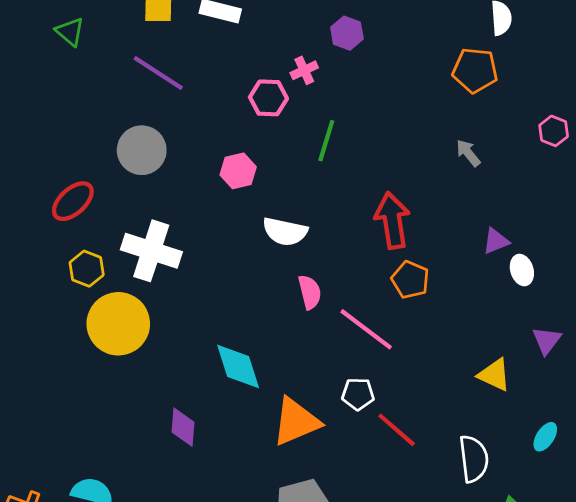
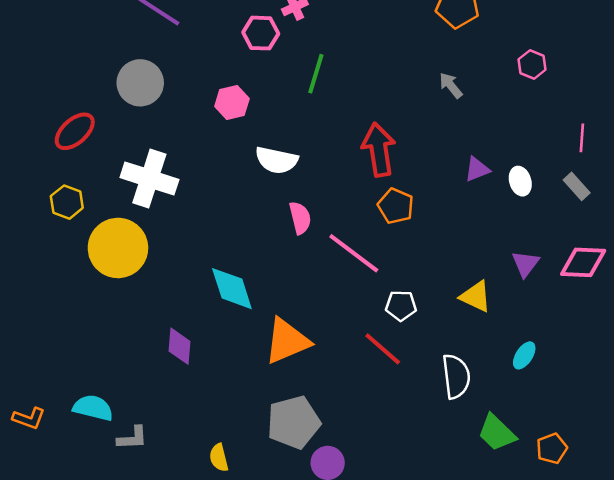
yellow hexagon: (87, 269) -> (67, 202), moved
white ellipse: (522, 270) -> (520, 181), moved
white pentagon: (358, 394) -> (401, 306), moved

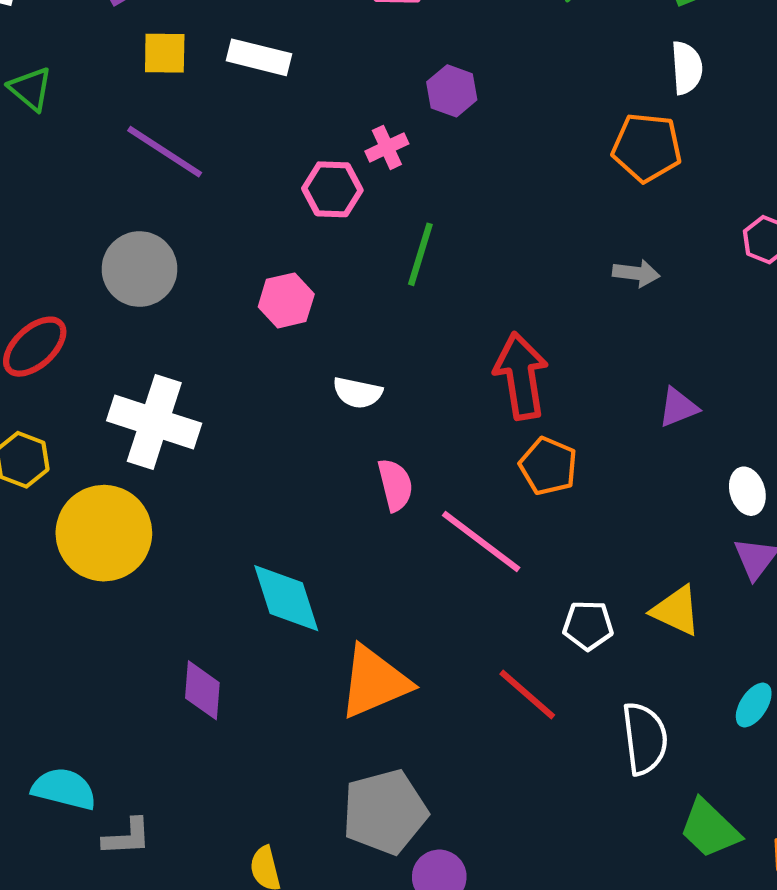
gray arrow: (451, 85) -> (636, 273), turned 136
white semicircle: (277, 160) -> (357, 393), size x0.7
white ellipse: (520, 181) -> (747, 491), moved
white pentagon: (401, 306) -> (588, 625), moved

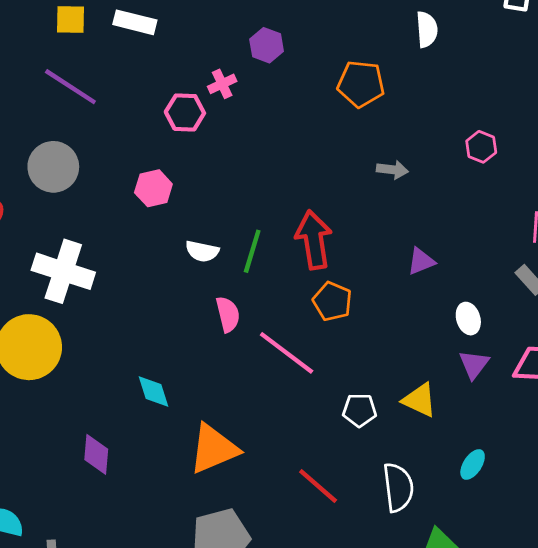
orange pentagon: (647, 147) -> (361, 84), moved
green line: (420, 254) -> (252, 251), moved
cyan diamond: (286, 598) -> (153, 392), size x0.7
red line: (527, 695) -> (318, 486), moved

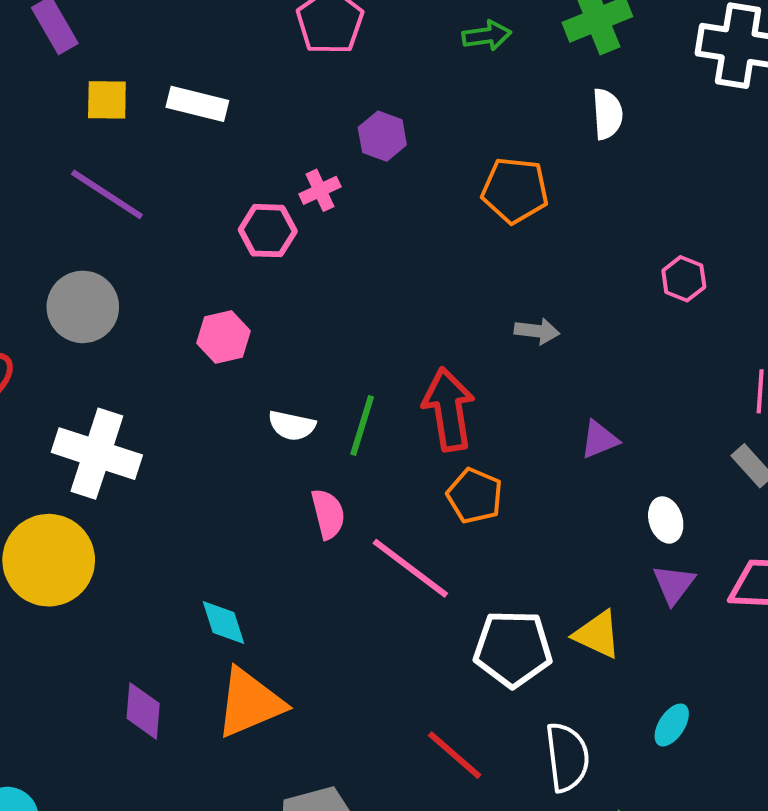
gray arrow: (392, 170) -> (537, 331), moved
white pentagon: (360, 410) -> (513, 649), size x1.6
orange triangle: (214, 449) -> (250, 703), moved

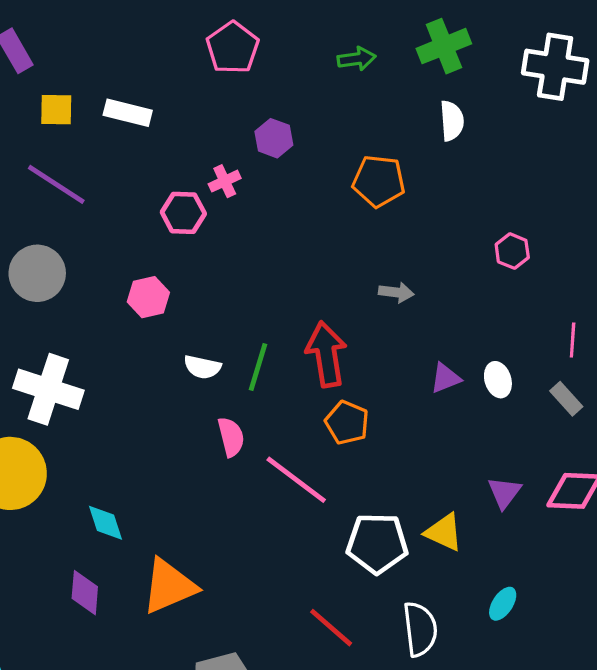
white ellipse: (666, 520) -> (498, 380), moved
cyan diamond: (224, 622) -> (106, 523), moved

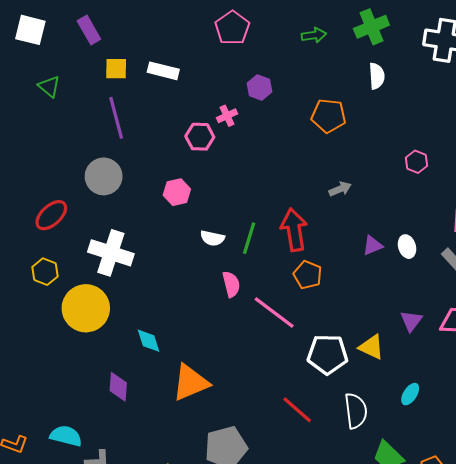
purple line: (56, 184) -> (116, 118), turned 42
gray arrow: (396, 292) -> (340, 189), turned -30
purple diamond: (85, 593) -> (118, 387), moved

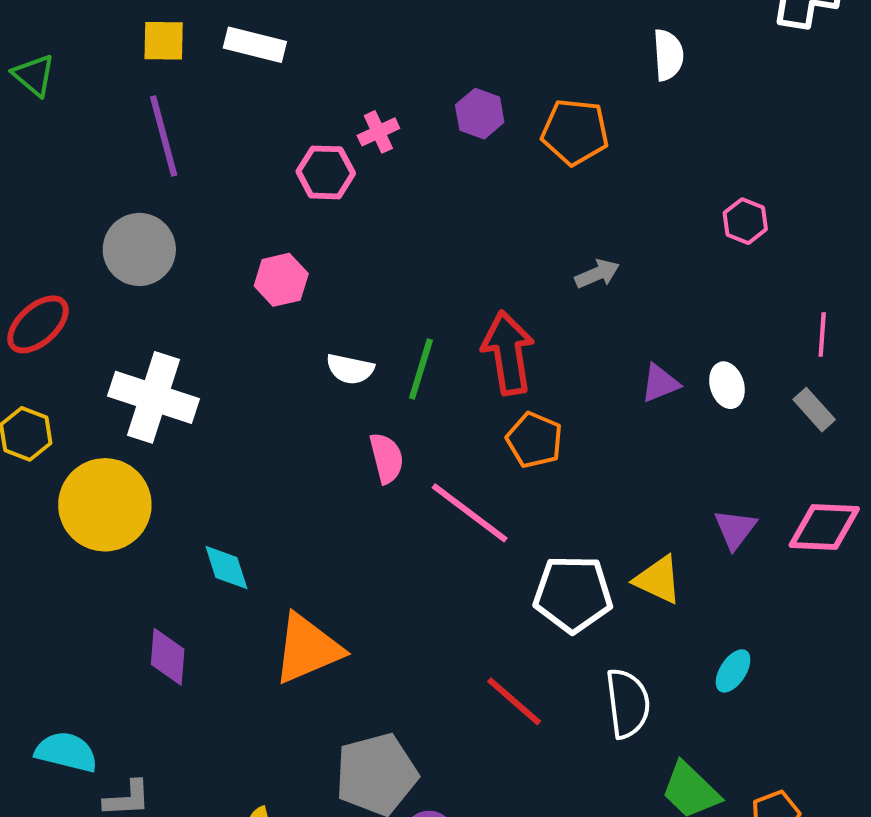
purple hexagon: (259, 87) -> (480, 114), moved

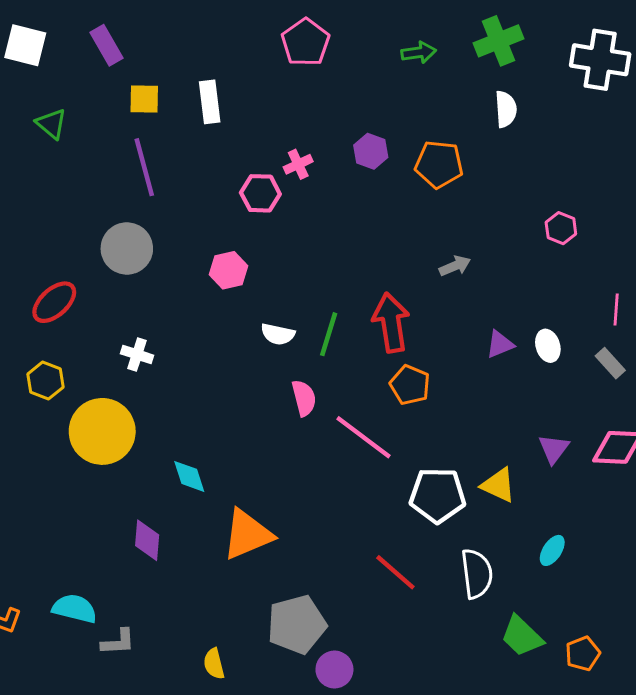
white rectangle: (255, 45) -> (210, 102), turned 69
white cross: (153, 397) -> (137, 354), size x0.5

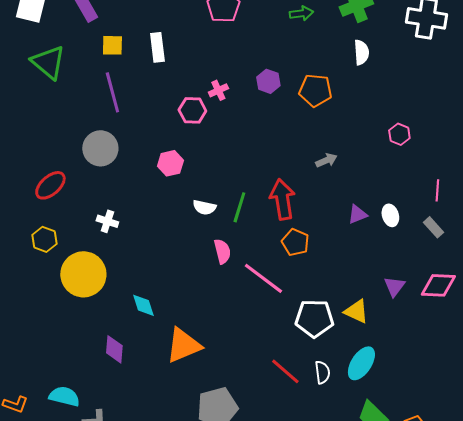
green triangle: (51, 124) -> (48, 62), size x1.6
cyan ellipse: (552, 550) -> (361, 363), moved, size x1.6
white semicircle: (477, 574) -> (322, 372), moved, size x0.7

